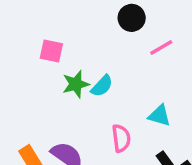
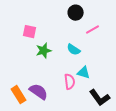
cyan semicircle: (102, 86) -> (74, 50), moved, turned 80
cyan triangle: (160, 116) -> (84, 73), moved

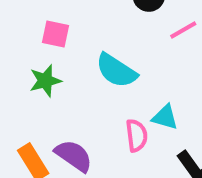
cyan semicircle: (74, 50) -> (116, 71), moved, size x1.5
green star: (44, 51) -> (45, 81), moved

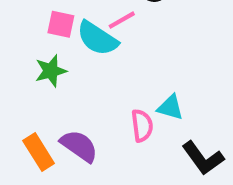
pink line: (183, 30) -> (122, 20), moved
cyan semicircle: (116, 71) -> (97, 38), moved

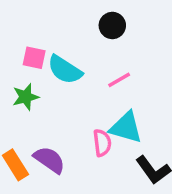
pink line: (122, 20) -> (119, 80), moved
cyan triangle: (170, 107) -> (126, 127), size x1.5

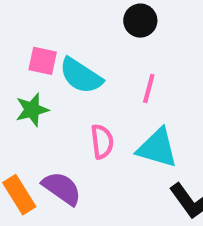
pink line: (119, 80) -> (149, 88), turned -45
pink semicircle: (102, 143) -> (102, 142), moved

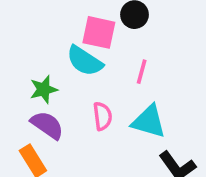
pink square: (43, 61) -> (99, 32), moved, size x1.4
purple semicircle: (62, 188) -> (47, 125), moved

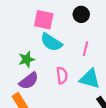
pink square: (99, 32) -> (44, 20), moved
purple semicircle: (47, 125) -> (29, 81), turned 108

